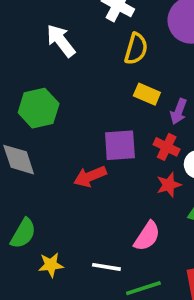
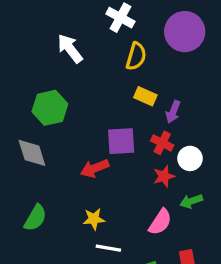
pink semicircle: (147, 236) -> (160, 222), moved
yellow star: (51, 265) -> (94, 219), moved

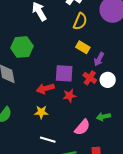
white circle: (190, 158) -> (108, 80), moved
red star: (164, 176) -> (69, 96), moved
yellow star: (94, 219) -> (41, 112), moved

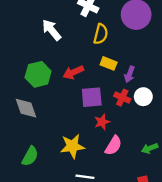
red arrow: (45, 88) -> (73, 72), moved
yellow star: (41, 112) -> (72, 146), size x1.5
green arrow: (103, 117) -> (150, 148), moved
pink semicircle: (82, 127) -> (113, 146), moved

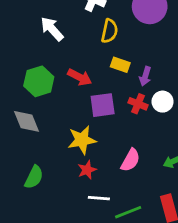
red arrow: (73, 72) -> (80, 77), turned -126
red star: (102, 122) -> (87, 170), moved
yellow star: (72, 146) -> (82, 140), moved

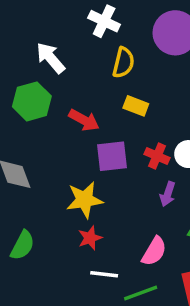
purple arrow: (145, 76) -> (168, 194), moved
green hexagon: (39, 81) -> (32, 101), moved
pink semicircle: (130, 160) -> (154, 251), moved

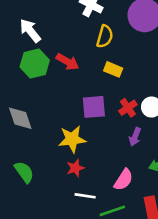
white arrow: (51, 58) -> (30, 31), moved
red arrow: (84, 120) -> (67, 62), moved
red cross: (157, 156) -> (128, 108), turned 30
green semicircle: (22, 245) -> (24, 172), turned -65

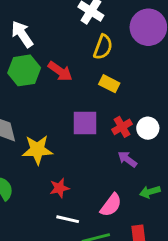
purple arrow: (135, 137) -> (127, 159), turned 102
yellow star: (72, 139) -> (37, 150), moved

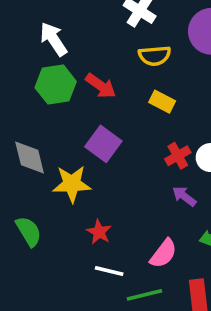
yellow semicircle: (103, 47) -> (155, 56), turned 65
purple square: (85, 123) -> (103, 144), moved, turned 36
red star: (59, 188) -> (99, 232), turned -30

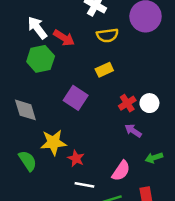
red arrow: (101, 86) -> (64, 38), moved
yellow rectangle: (162, 102) -> (104, 70), moved, turned -49
yellow star: (72, 184) -> (53, 142), moved

